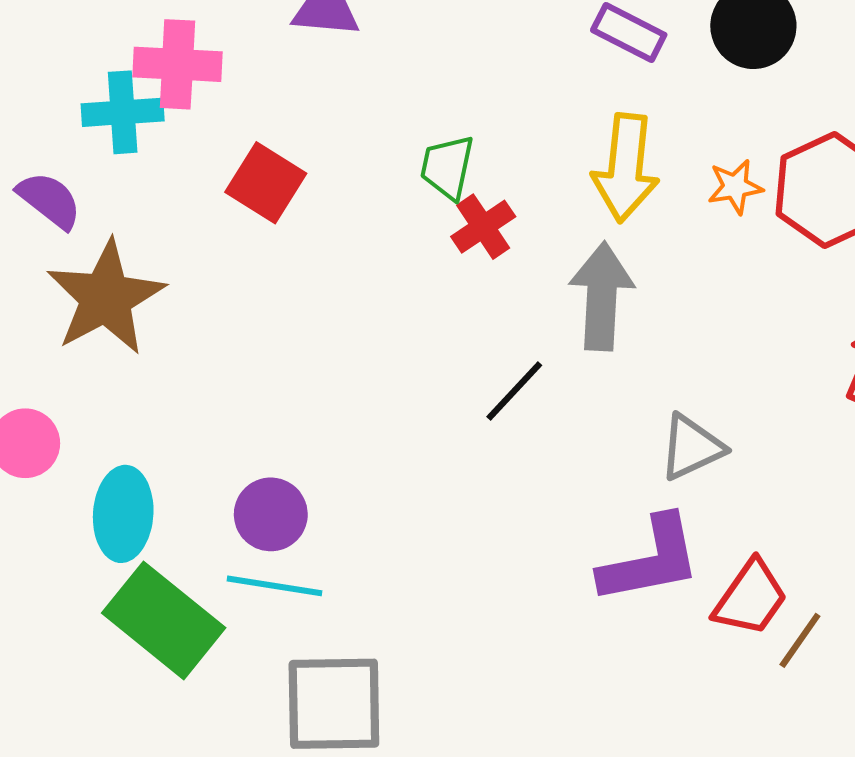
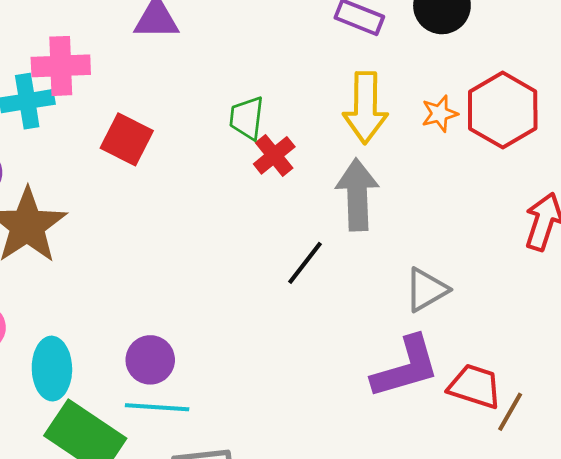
red trapezoid: (751, 598) -> (475, 386), turned -102

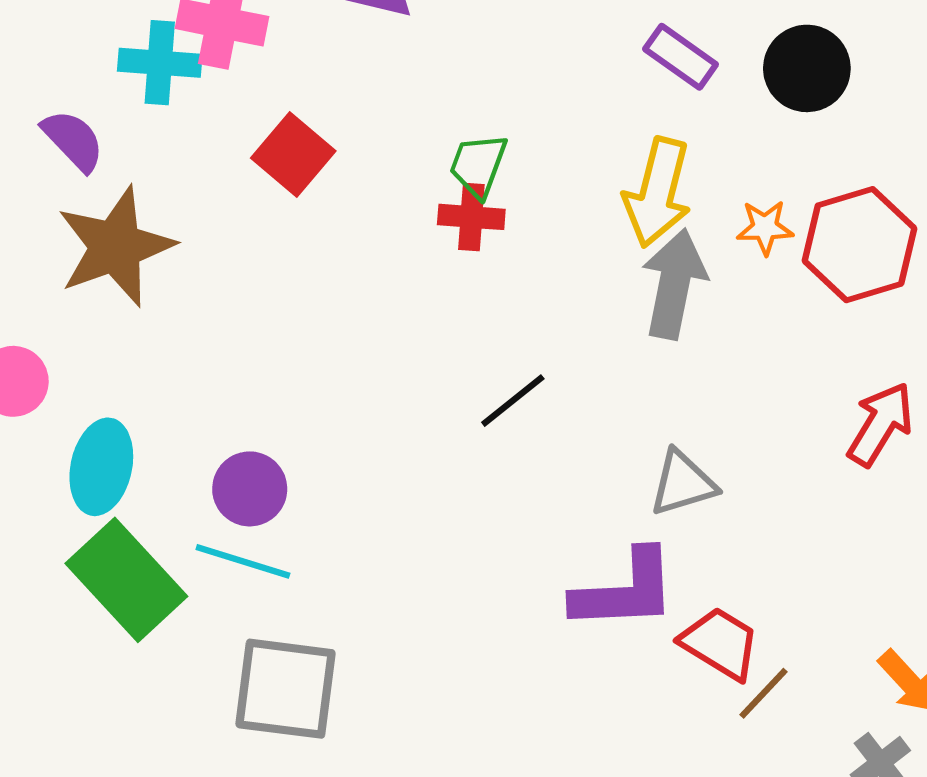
red cross: (274, 155) -> (471, 217), moved, turned 30
gray arrow: (357, 195) -> (674, 284), moved

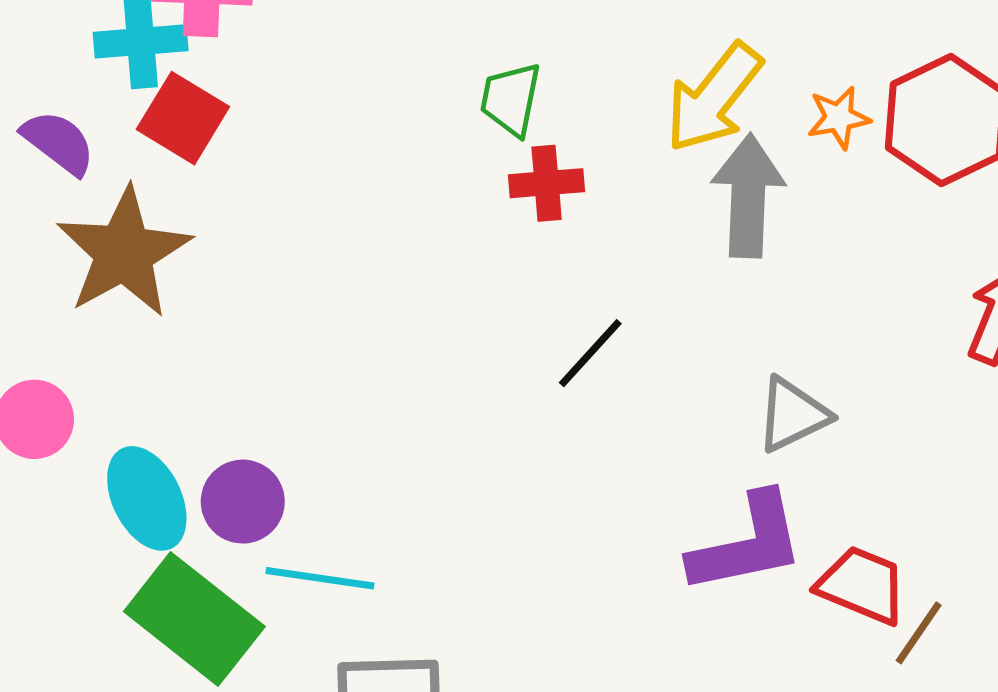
red square: (293, 154) -> (183, 118), moved
yellow arrow: (657, 192) -> (714, 98), turned 33
red cross: (471, 217) -> (547, 183), moved
cyan ellipse: (101, 467) -> (147, 498), turned -30
purple circle: (250, 489) -> (243, 502), moved

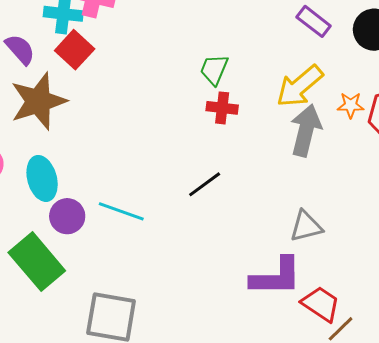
black line: (590, 353) -> (205, 184), moved
cyan ellipse: (147, 498) -> (42, 178), moved
cyan line: (320, 578) -> (121, 211), moved

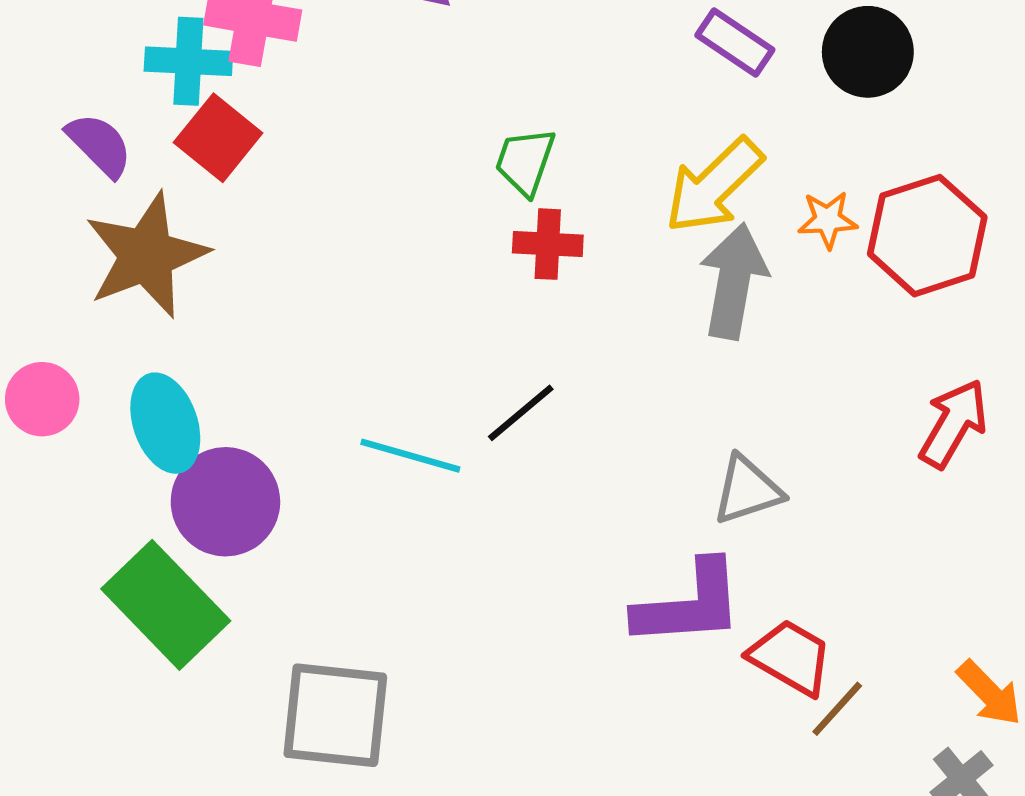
cyan line: (121, 211) -> (410, 456), moved
purple circle: (67, 216) -> (225, 502), size x1.4

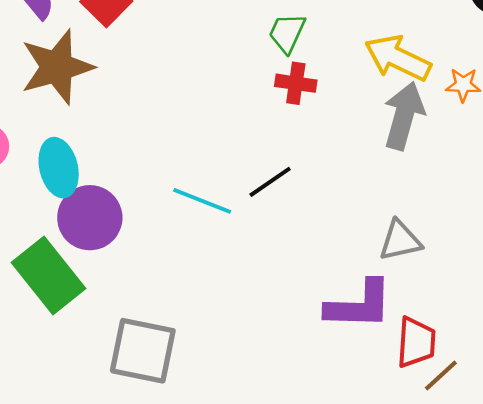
yellow arrow: (714, 186) -> (398, 58), turned 64
red trapezoid: (790, 657) -> (416, 342), turned 58

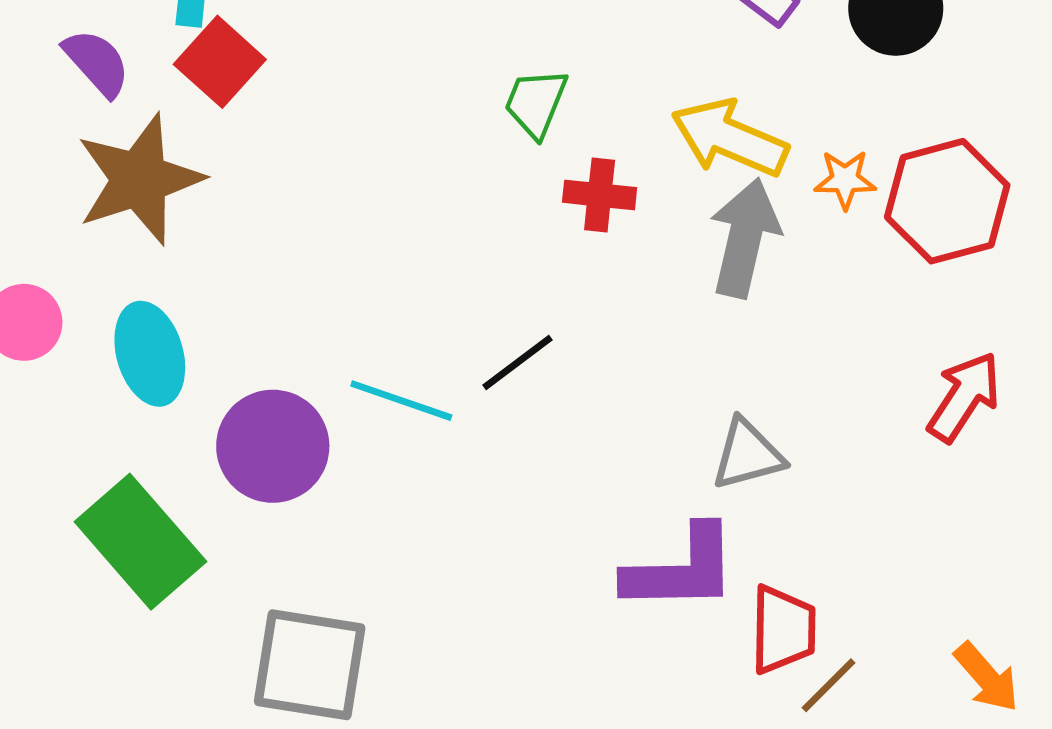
red cross: (296, 83) -> (600, 195), moved
purple circle: (90, 218) -> (273, 446), moved

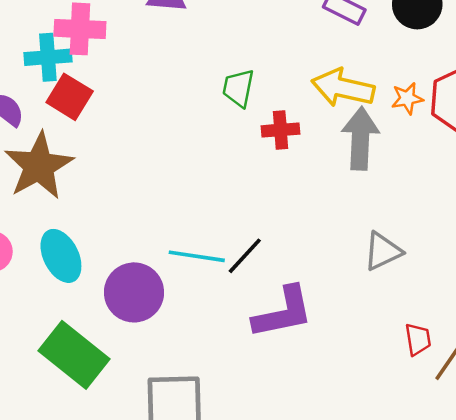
black line: (518, 362) -> (245, 256), moved
purple L-shape: (681, 569) -> (283, 312), moved
red trapezoid: (783, 630) -> (418, 339), size x0.7

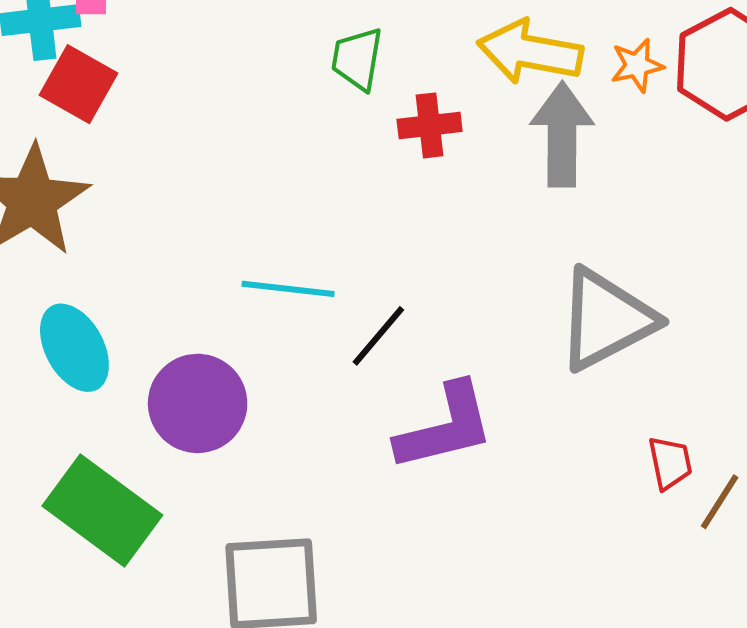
gray triangle: (383, 251) -> (606, 320), size x1.6
cyan line: (197, 256) -> (288, 289), moved

